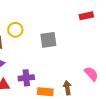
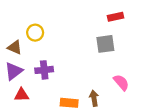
gray square: (48, 40) -> (105, 44), moved
purple cross: (26, 78) -> (44, 70), moved

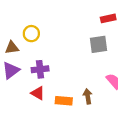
brown triangle: (15, 47) -> (12, 48), turned -32
red triangle: (22, 95) -> (38, 93), moved, turned 32

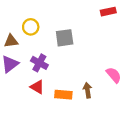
gray square: (98, 44) -> (65, 38), moved
purple cross: (40, 69) -> (39, 63), turned 35

